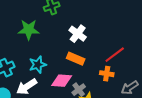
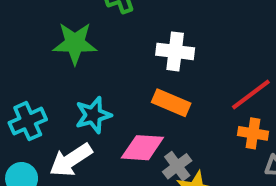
white cross: (78, 34) -> (175, 51), turned -30
orange cross: (107, 74) -> (253, 133), moved

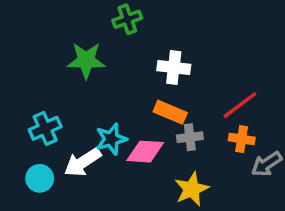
cyan star: (93, 115) -> (111, 139), moved
gray cross: (177, 166) -> (190, 137), moved, turned 30

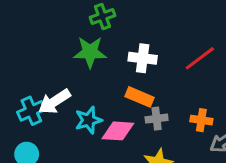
green star: (86, 60) -> (90, 52), moved
red line: (240, 105) -> (200, 58), moved
white arrow: (83, 162) -> (54, 102), moved

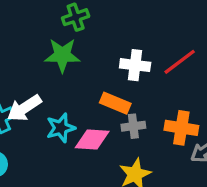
white cross: (143, 58) -> (135, 65), moved
orange cross: (201, 120) -> (181, 128), size x1.4

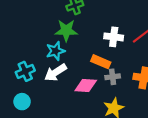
white arrow: (24, 108) -> (55, 72), moved
cyan star: (61, 128) -> (55, 51), moved

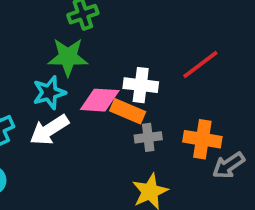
white cross: (114, 37) -> (141, 85), moved
pink diamond: (86, 85) -> (100, 100), moved

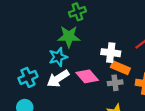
pink diamond: (100, 100) -> (87, 76), moved, turned 45
orange rectangle: (128, 111) -> (120, 68), moved

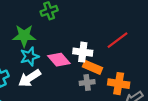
green star: (69, 37) -> (24, 36), moved
pink diamond: (87, 76) -> (59, 60), moved

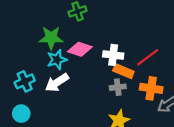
red line: (118, 40) -> (148, 57), moved
pink diamond: (59, 60) -> (80, 49), moved, turned -30

